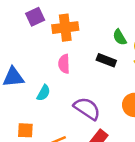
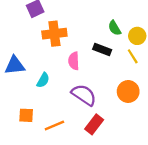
orange cross: (65, 28) -> (54, 34), moved
pink semicircle: (64, 64) -> (74, 61), moved

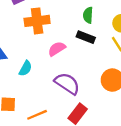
green semicircle: (115, 28) -> (88, 15), moved, turned 35
pink semicircle: (74, 61) -> (57, 49), turned 60

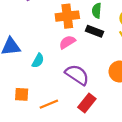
orange cross: (37, 21) -> (67, 16), moved

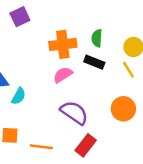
cyan semicircle: (38, 61) -> (19, 96), moved
orange line: (49, 104) -> (41, 147), turned 30

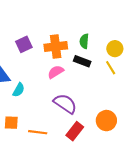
purple square: (20, 17) -> (24, 44), moved
orange circle: (123, 109) -> (106, 121), moved

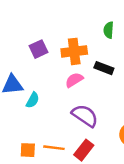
green semicircle: (84, 41) -> (109, 30), moved
orange square: (11, 123) -> (28, 150), moved
red rectangle: (75, 131) -> (84, 150), moved

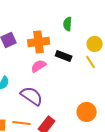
purple semicircle: (85, 116) -> (32, 96), moved

